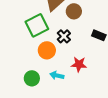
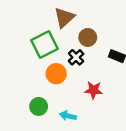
brown circle: (74, 11) -> (88, 37), moved
cyan arrow: (57, 75) -> (68, 116), moved

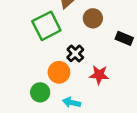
black cross: (76, 57) -> (75, 53), moved
orange circle: (56, 74) -> (59, 72), moved

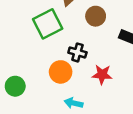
black cross: (75, 53) -> (77, 52), turned -30
green circle: (40, 92) -> (15, 86), moved

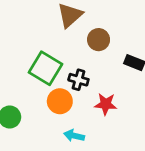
green square: (48, 24) -> (46, 68), moved, turned -32

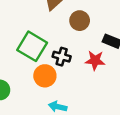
red star: (106, 104) -> (95, 60), moved

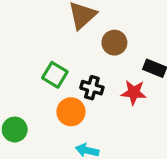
green square: (32, 46) -> (55, 75), size x0.7

